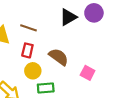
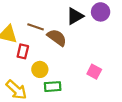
red rectangle: (27, 50) -> (23, 51), moved
brown semicircle: (59, 57) -> (57, 38), moved

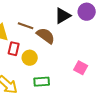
yellow circle: (40, 69) -> (30, 58), moved

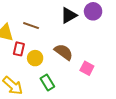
brown semicircle: (46, 36) -> (64, 52), moved
green rectangle: (42, 82) -> (47, 83), turned 63

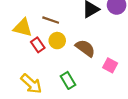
red rectangle: (19, 49) -> (38, 45), turned -48
yellow circle: (35, 58) -> (57, 41), moved

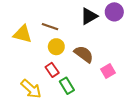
red rectangle: (38, 45) -> (52, 70), moved
pink square: (110, 65) -> (108, 71), turned 32

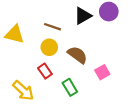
brown line: (50, 27) -> (52, 27), moved
green rectangle: (67, 86) -> (70, 87), moved

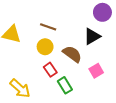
black triangle: (83, 16) -> (92, 36), moved
red rectangle: (45, 71) -> (50, 70), moved

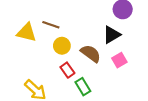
brown line: (48, 27) -> (51, 25), moved
pink square: (96, 71) -> (119, 60), moved

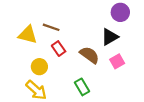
yellow circle: (62, 46) -> (39, 67), moved
red rectangle: (67, 70) -> (59, 49), moved

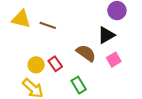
yellow triangle: (28, 35) -> (21, 19), moved
red rectangle: (59, 49) -> (55, 64), moved

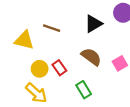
yellow triangle: (21, 19) -> (24, 40), moved
black triangle: (106, 35) -> (93, 24), moved

